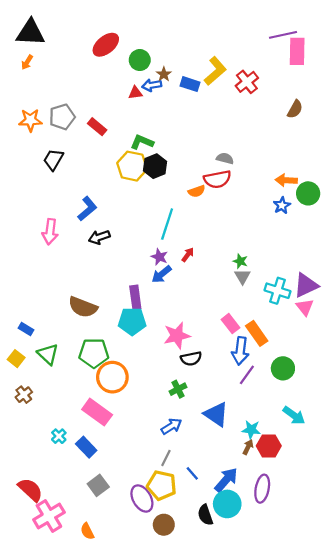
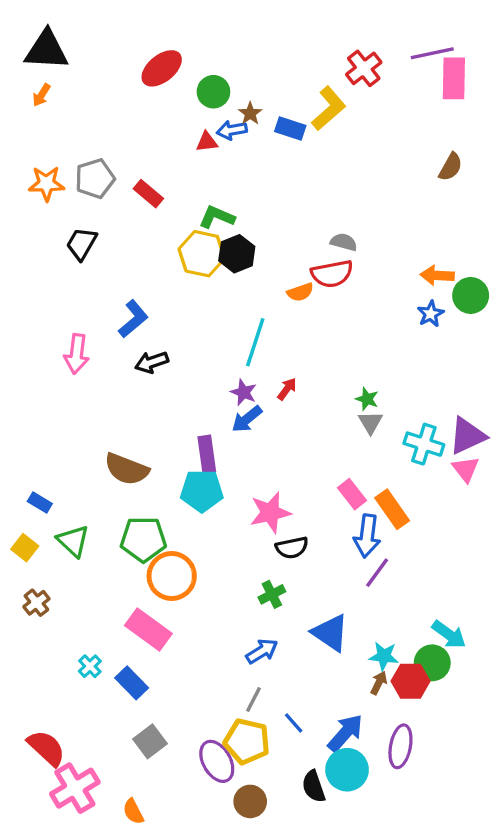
red cross: (247, 82) -> (364, 68), moved
green circle: (283, 368) -> (432, 663), moved

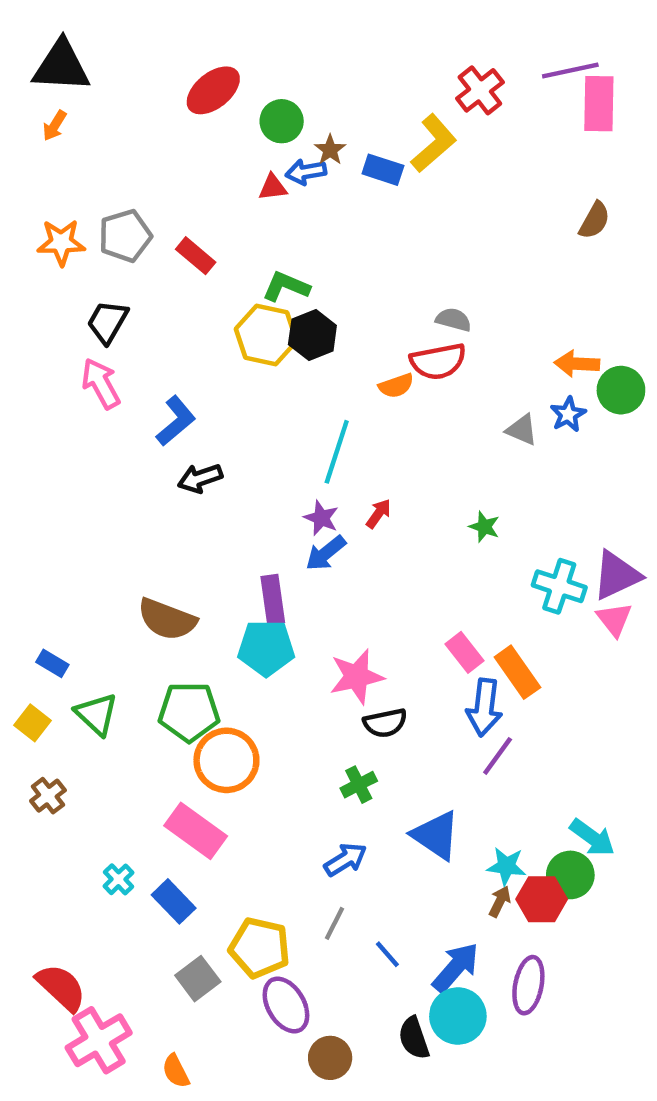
pink arrow: (77, 354) -> (101, 383), moved, turned 144
gray triangle: (370, 422) -> (522, 430), moved, turned -36
yellow pentagon: (247, 741) -> (260, 948), moved

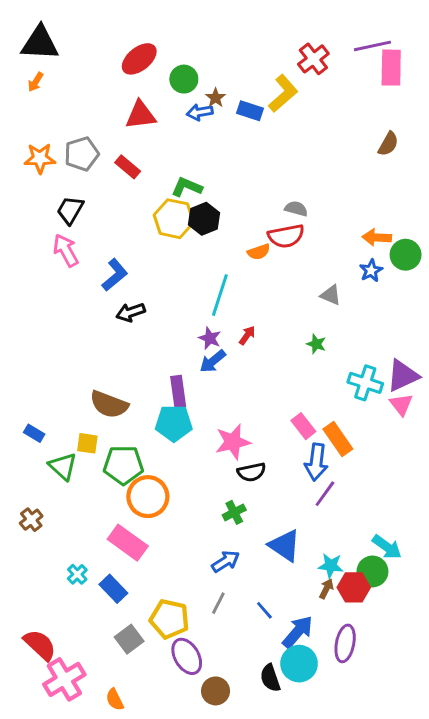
red triangle: (273, 187) -> (141, 115), moved, size x1.6
gray triangle: (522, 430) -> (331, 295), moved
yellow square: (33, 723) -> (87, 443), moved, turned -30
blue line: (387, 954) -> (264, 610), moved

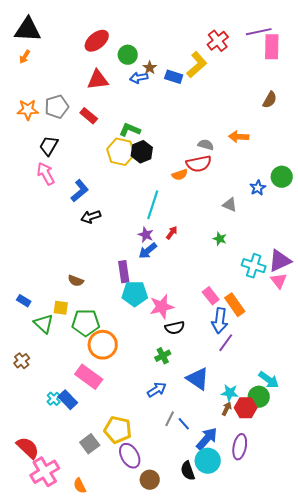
orange arrow: (377, 237) -> (239, 137), moved
brown semicircle: (109, 404) -> (76, 281), size x0.6
cyan pentagon: (174, 423) -> (135, 294), moved
blue rectangle: (113, 589) -> (68, 400), moved
gray line: (218, 603) -> (170, 419), moved

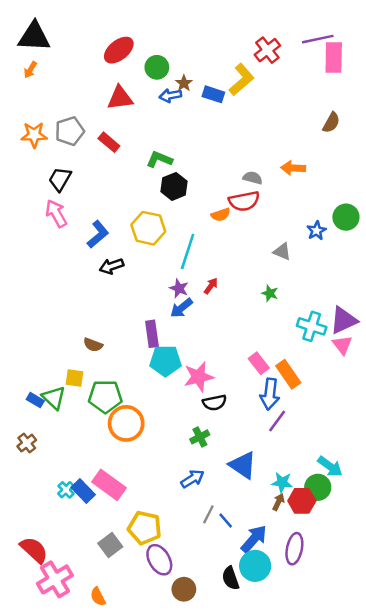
yellow hexagon: (121, 152) -> (148, 228), moved
blue rectangle: (24, 301) -> (35, 400), moved
pink rectangle: (89, 377) -> (109, 485), moved

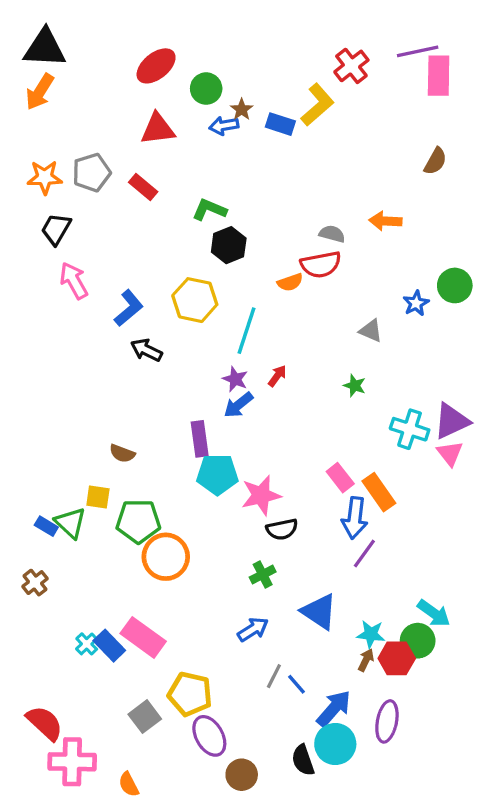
orange arrow: (30, 70) -> (40, 92), size x1.6
black trapezoid: (60, 179) -> (56, 229), moved
black arrow: (111, 266) -> (146, 350), turned 45
pink cross: (55, 579) -> (72, 762), turned 32

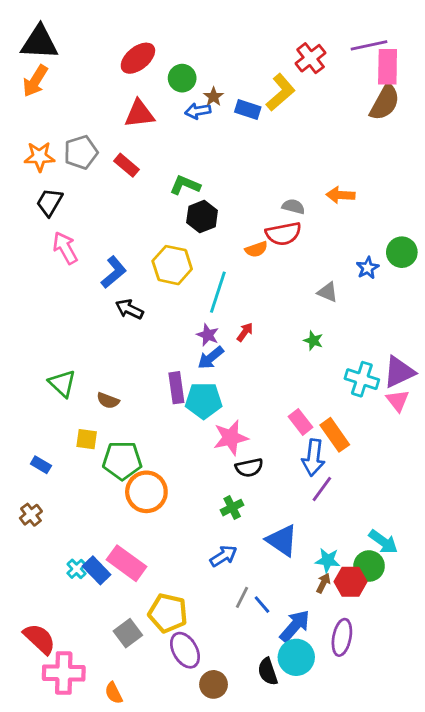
brown semicircle: (435, 161) -> (385, 102), moved, size x1.5
cyan pentagon: (217, 474) -> (204, 401), moved
green triangle: (71, 523) -> (62, 383), moved

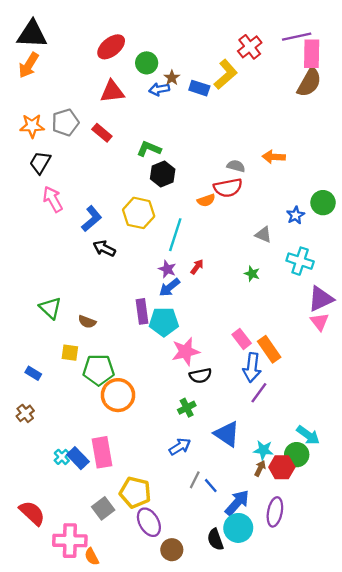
cyan cross: (362, 379) -> (300, 261), moved
pink rectangle: (126, 563) -> (102, 452), turned 44
pink cross: (64, 673) -> (70, 541), moved

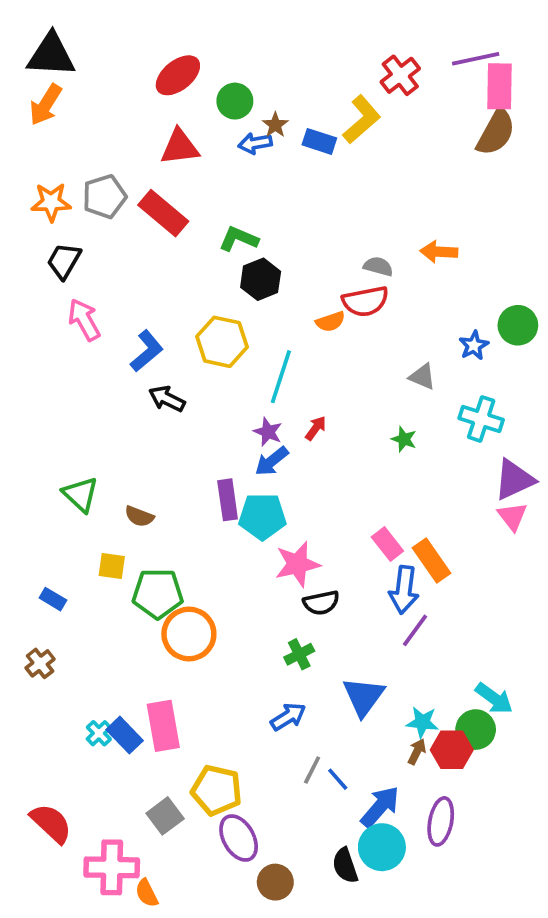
red rectangle: (102, 133) -> (163, 213), size x1.5
blue triangle: (227, 434) -> (364, 696), turned 32

